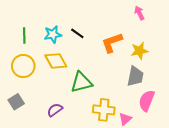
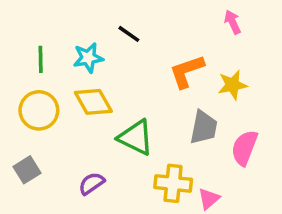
black line: (77, 33) -> (129, 34), moved
gray trapezoid: (135, 76) -> (204, 127), moved
green triangle: (81, 82) -> (136, 138), turned 40
pink semicircle: (147, 101) -> (244, 148), moved

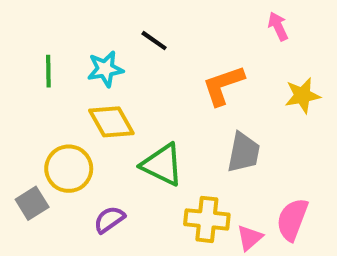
yellow star: (233, 85) -> (302, 95), moved
yellow circle: (39, 110) -> (69, 169), moved
pink semicircle: (244, 148) -> (292, 219), moved

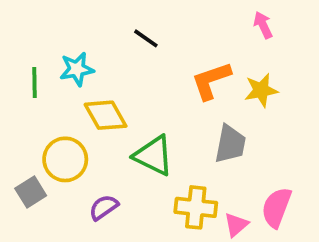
cyan star: (105, 69) -> (77, 69), moved
green line: (48, 71) -> (34, 83), moved
yellow star: (302, 95) -> (261, 90), moved

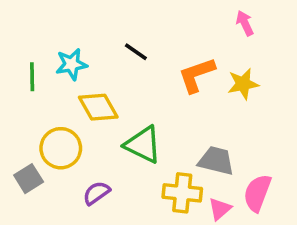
black line: (146, 38) -> (136, 52), moved
gray trapezoid: (230, 144) -> (216, 161), moved, turned -87

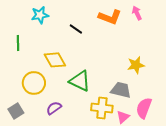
cyan star: (71, 64) -> (40, 15), moved
orange L-shape: (197, 75) -> (110, 17), moved, turned -140
yellow star: (243, 84) -> (136, 65), moved
gray square: (29, 179) -> (16, 111), moved

